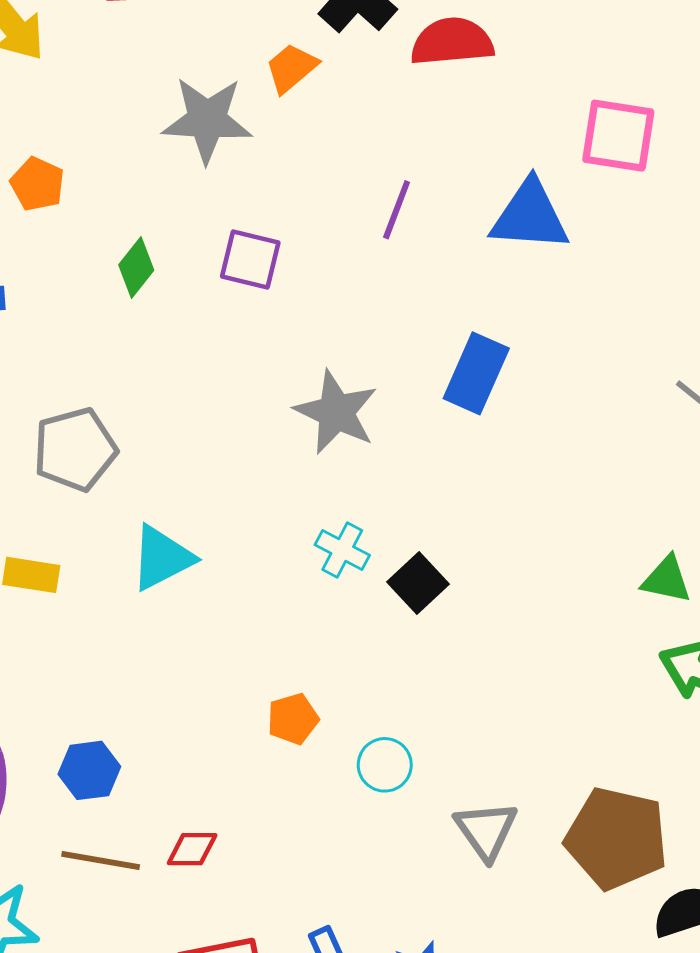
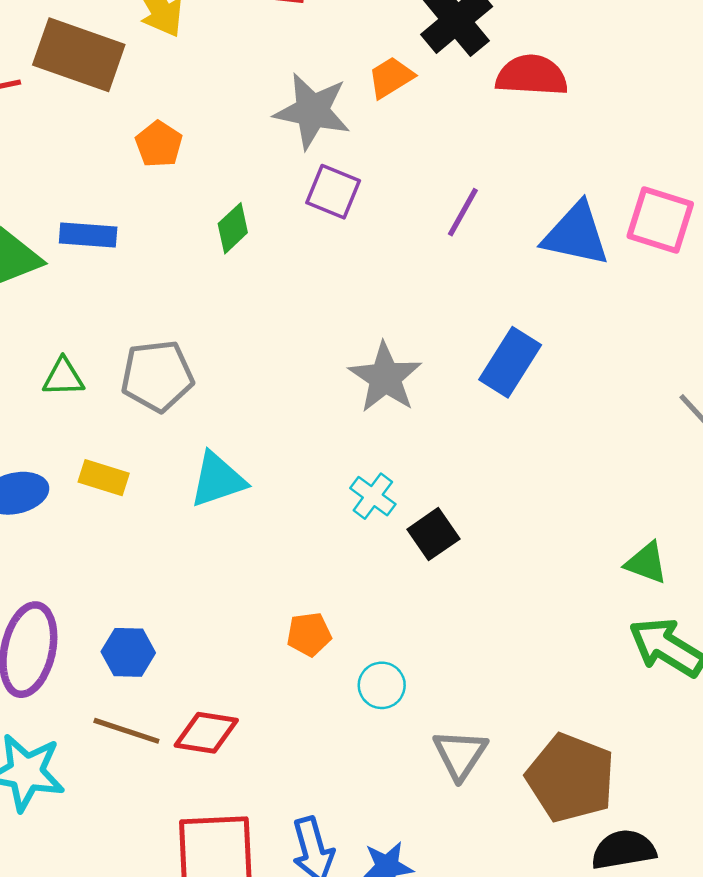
pink square: (618, 136) -> (660, 220), moved
purple square: (250, 260) -> (333, 192), moved
red diamond: (192, 849) -> (206, 733), size x1.4

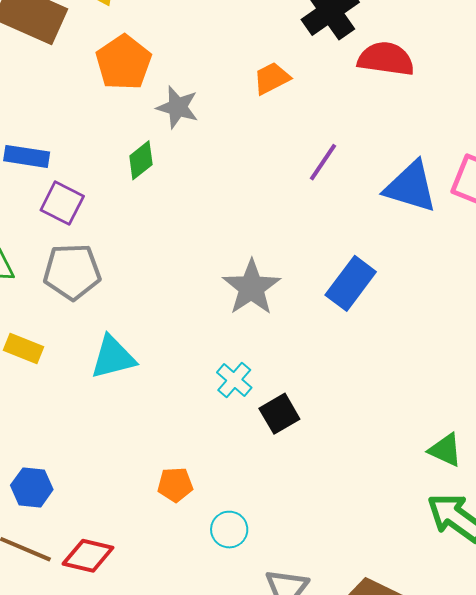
orange trapezoid: (391, 77) -> (272, 78), moved
gray star: (312, 111) -> (178, 107), moved, size x0.7
orange pentagon: (159, 144) -> (124, 62), moved, size x1.5
purple square: (333, 192) -> (62, 203), moved

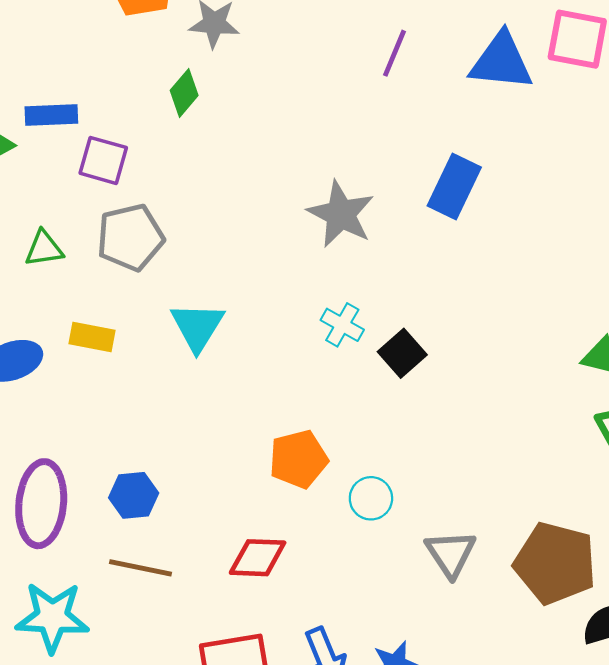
cyan triangle: (113, 357) -> (197, 327), turned -33
orange pentagon: (175, 485) -> (298, 459), size x1.4
red diamond: (88, 556) -> (258, 558), moved

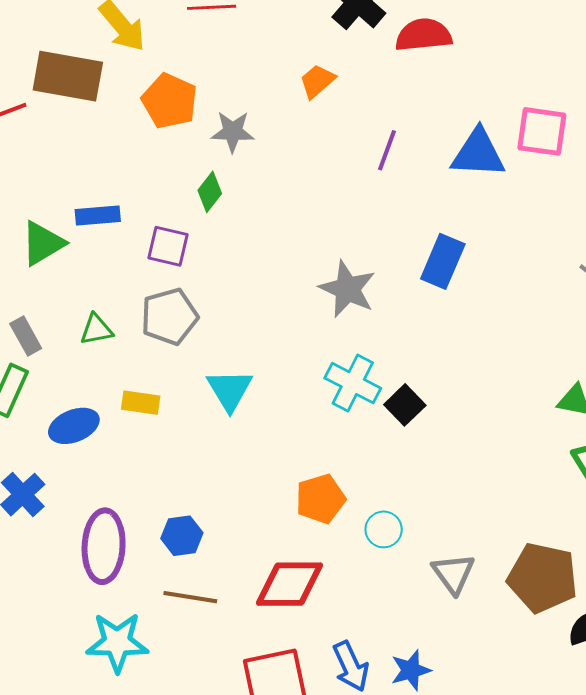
purple square: (103, 160) -> (168, 246), moved
cyan cross: (342, 325) -> (353, 383), size x1.5
red diamond: (258, 558) -> (289, 584), size x1.4

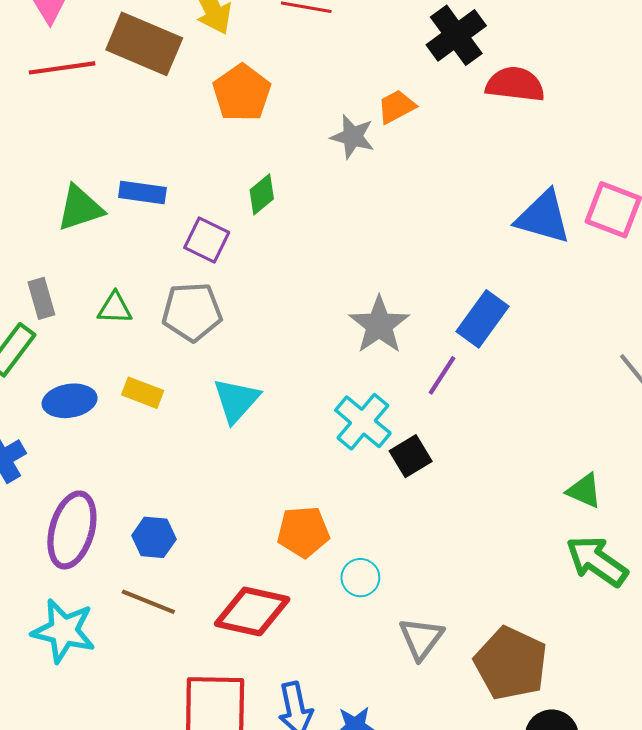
gray star: (233, 132) -> (353, 137), moved
purple line: (387, 150) -> (442, 375), moved

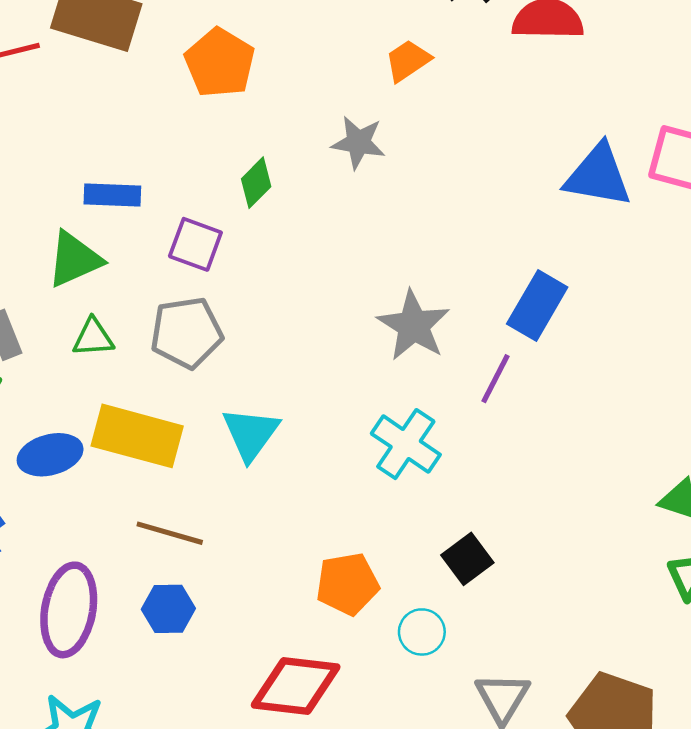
gray star: (353, 137) -> (358, 142), moved
green triangle: (80, 208) -> (74, 259), moved
yellow rectangle: (143, 393) -> (137, 436), size x1.8
black square: (411, 456) -> (467, 559), moved
brown line: (148, 602) -> (170, 533), moved

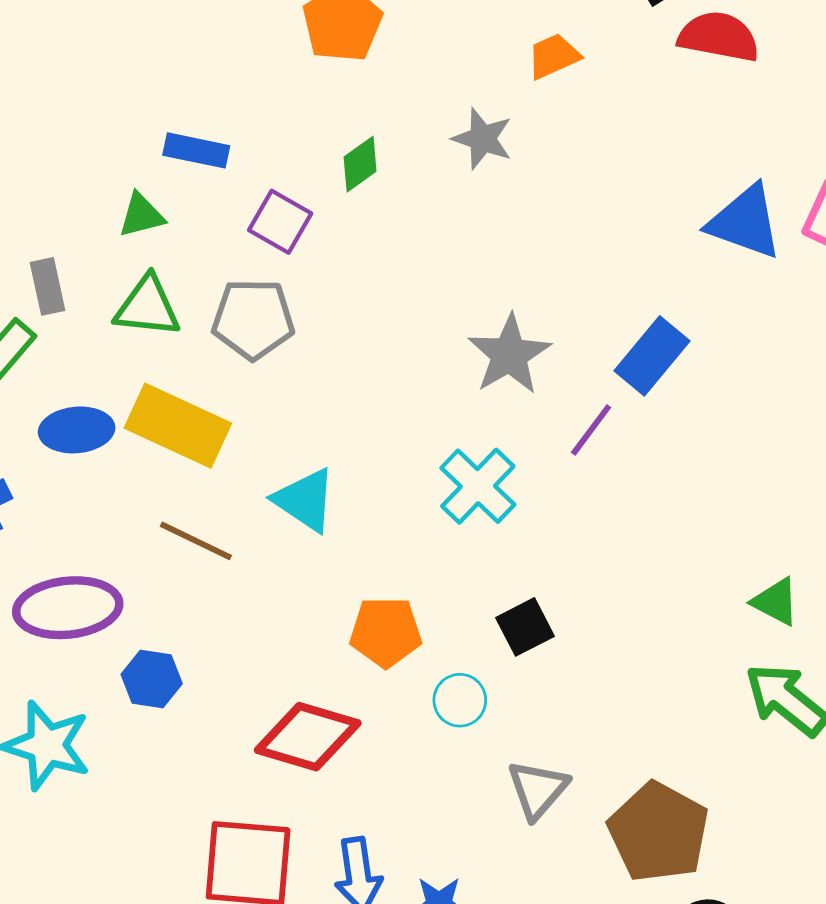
green triangle: (74, 259) -> (141, 215), size x0.7
green triangle: (93, 338) -> (147, 307), size x1.4
cyan triangle: (251, 434) -> (305, 500), moved, turned -42
blue hexagon: (168, 609) -> (152, 679), moved
purple ellipse: (69, 610) -> (68, 608), turned 64

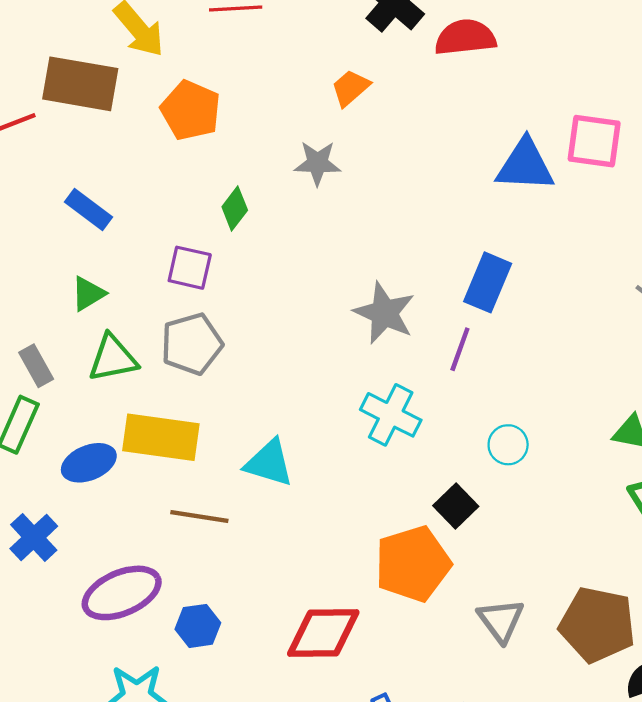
blue rectangle: (196, 150) -> (88, 209), moved, turned 42
orange pentagon: (386, 632) -> (413, 564), moved, size x1.4
cyan circle: (460, 700) -> (508, 445), moved

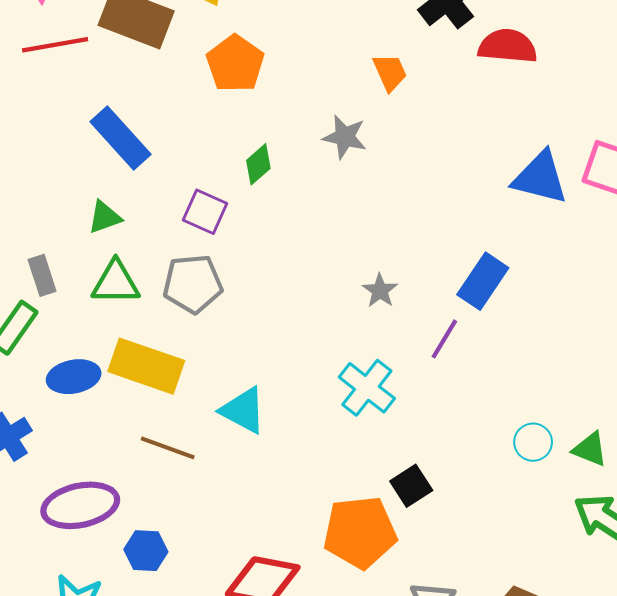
orange trapezoid: (350, 88) -> (390, 72), turned 96
blue rectangle: (88, 209) -> (121, 138), size x1.4
gray star: (384, 313) -> (380, 291), size x0.6
cyan circle: (508, 445) -> (533, 442), moved

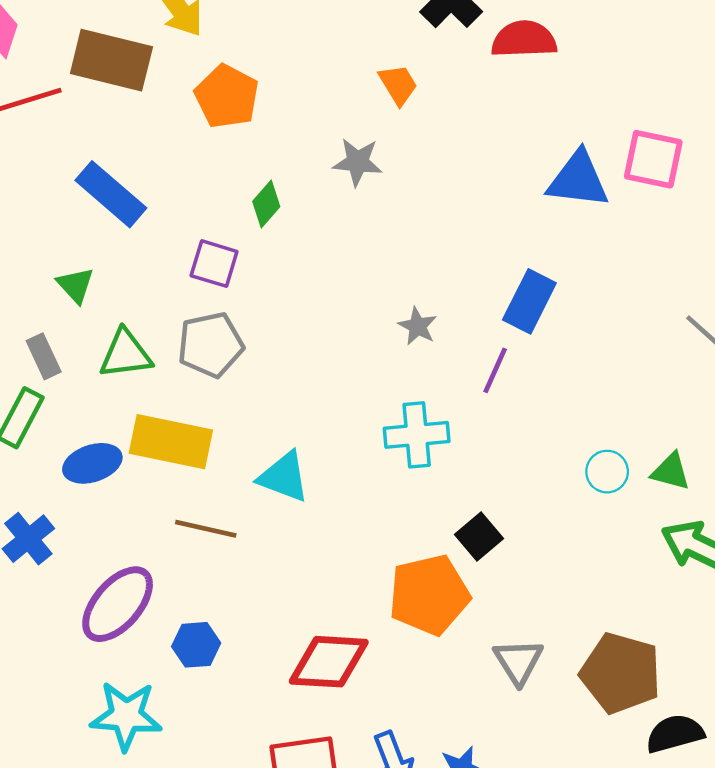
green triangle: (105, 217) -> (75, 285), moved, turned -45
cyan cross: (367, 388) -> (417, 435), turned -36
purple ellipse: (80, 505) -> (118, 604), turned -30

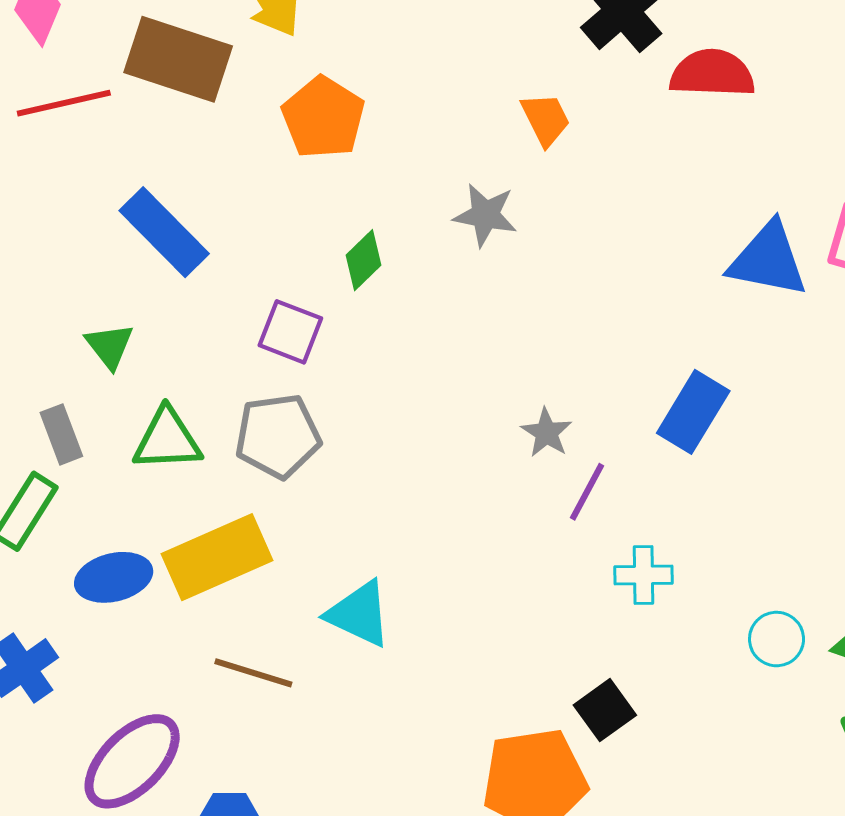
purple line: (495, 370) -> (587, 492), moved
cyan cross: (417, 435) -> (644, 575), moved, size x0.7
yellow rectangle: (171, 442) -> (217, 557), turned -40

